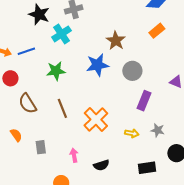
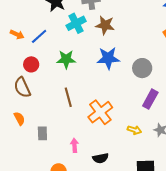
brown star: (116, 41) -> (105, 25), moved, turned -30
blue line: (26, 51) -> (39, 36), turned -30
red circle: (10, 78) -> (31, 64), moved
brown semicircle: (28, 103) -> (22, 87), moved

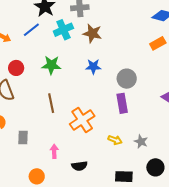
blue line: (39, 36) -> (31, 30), moved
blue star: (108, 58) -> (93, 67), size x0.7
purple rectangle: (150, 99) -> (122, 103), moved, turned -42

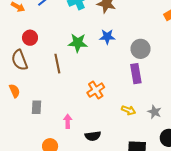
green star: (51, 65) -> (78, 43), moved
brown line: (51, 103) -> (57, 64), moved
orange cross: (82, 120) -> (96, 90), size x0.7

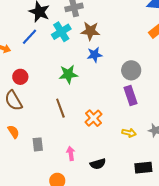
blue star: (107, 37) -> (95, 55), moved
brown line: (57, 64) -> (60, 108), moved

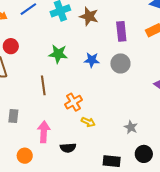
blue star: (95, 55) -> (92, 60), moved
purple rectangle: (131, 96) -> (121, 31), moved
yellow arrow: (129, 133) -> (88, 122), moved
pink arrow: (71, 153) -> (44, 132), size x1.5

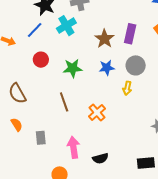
brown star: (89, 16) -> (104, 39), moved, turned 30
purple rectangle: (121, 31) -> (130, 34), turned 30
red circle: (11, 46) -> (41, 60), moved
yellow arrow: (88, 122) -> (127, 88), moved, turned 88

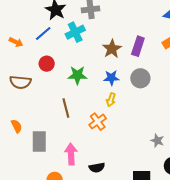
yellow arrow: (127, 88) -> (111, 100), moved
brown semicircle: (17, 93) -> (20, 82), moved, turned -60
gray rectangle: (41, 138) -> (39, 142), size x1.5

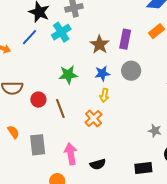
red circle: (47, 64) -> (38, 100), moved

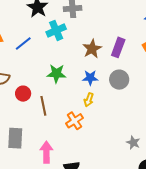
blue line: (30, 37) -> (23, 43), moved

